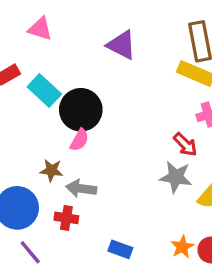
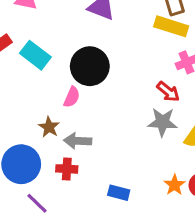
black circle: (81, 110) -> (90, 66), moved
brown star: (51, 170) -> (49, 127), turned 30

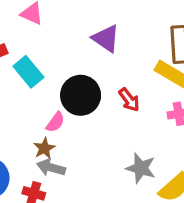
red arrow: (168, 92) -> (129, 100), moved
brown star: (49, 127) -> (44, 148), moved

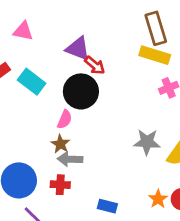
purple triangle: (106, 39) -> (78, 49), moved
red arrow: (129, 100) -> (95, 65), moved

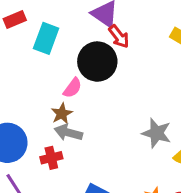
cyan rectangle: (32, 82) -> (46, 38), turned 60
red cross: (60, 185) -> (51, 158), turned -30

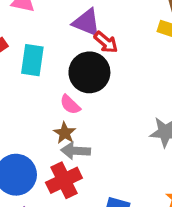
pink semicircle: (73, 88) -> (70, 105), turned 110
red cross: (51, 158) -> (64, 180), size x1.5

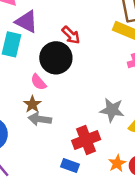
purple triangle: (87, 22) -> (26, 22), moved
red cross: (64, 180) -> (86, 140), moved

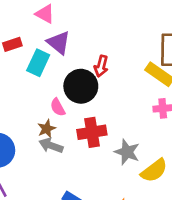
red arrow: (71, 35) -> (101, 66), turned 48
red cross: (86, 140) -> (92, 132), moved

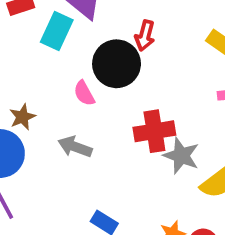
brown star: (47, 129) -> (22, 117), moved
red cross: (92, 132) -> (154, 131), moved

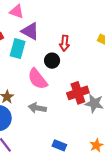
black circle: (117, 64) -> (52, 61), size x0.6
pink semicircle: (84, 93) -> (38, 79), size x1.6

